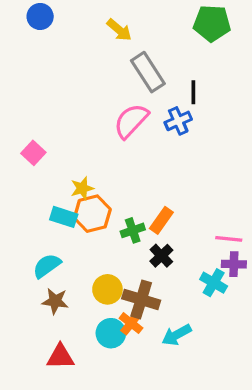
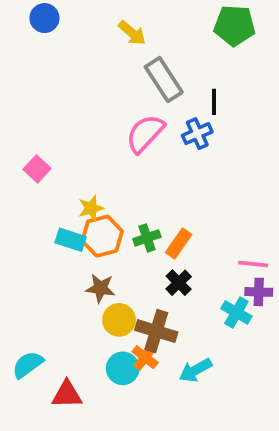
green cross: (133, 230) -> (147, 238), moved
cyan semicircle: (47, 266) -> (28, 365), moved
brown star: (55, 301) -> (100, 288), moved

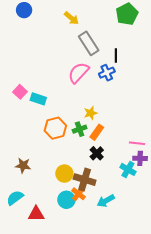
green pentagon: (235, 25) -> (127, 14), turned -30
yellow star: (91, 208) -> (91, 113), moved
cyan rectangle: (71, 240) -> (38, 99), moved
brown star: (100, 288) -> (23, 165), moved

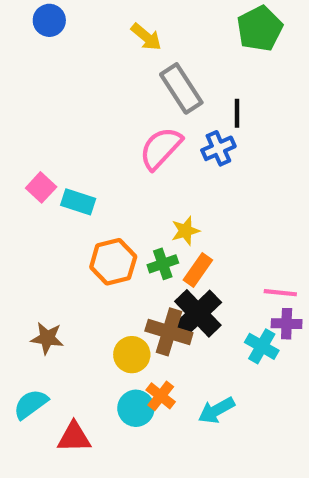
black cross: (97, 153) -> (198, 313), size x1.6
brown cross: (85, 180) -> (169, 332), moved

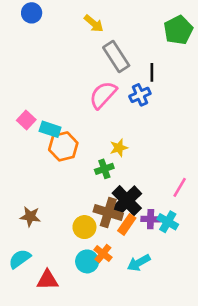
green pentagon: (260, 29) -> (178, 30), moved
orange hexagon: (113, 262) -> (63, 146), moved
orange rectangle: (198, 270) -> (127, 224), moved
pink line: (280, 293) -> (180, 187), turned -66
purple cross: (287, 324) -> (151, 219), moved

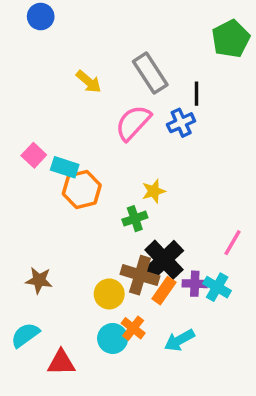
yellow arrow: (94, 23) -> (89, 82), moved

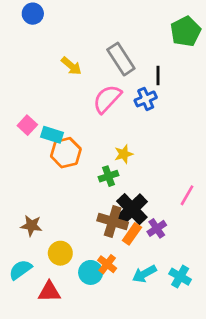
purple cross: (195, 284) -> (157, 228), turned -36
cyan cross: (217, 287) -> (180, 277), moved
yellow circle: (109, 294) -> (60, 253), moved

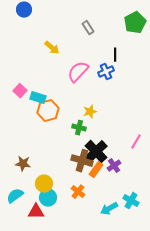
gray rectangle: (121, 59) -> (88, 28), moved, size x0.6
green cross: (109, 176) -> (79, 128), turned 32
cyan circle: (91, 272) -> (48, 198), moved
cyan arrow: (144, 274) -> (109, 209), moved

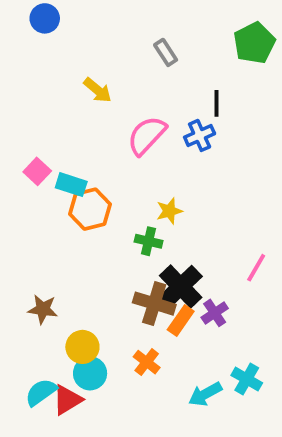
cyan semicircle: (15, 196) -> (41, 392), moved
red triangle: (36, 212) -> (67, 400), turned -30

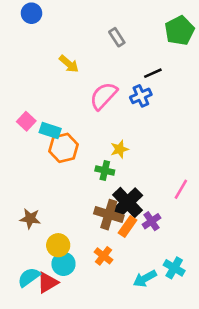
black line: (217, 103) -> (153, 73), turned 66

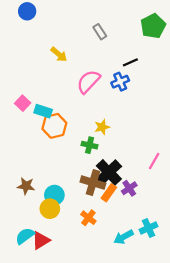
cyan circle: (63, 264) -> (54, 195), moved
cyan cross: (174, 268) -> (149, 228), turned 36

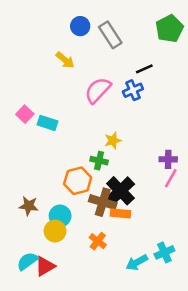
blue circle: (27, 11) -> (80, 26), moved
gray rectangle: (100, 32) -> (110, 35), size x1.5
orange hexagon: (54, 126) -> (78, 181), moved
purple cross: (129, 188) -> (168, 159), moved, turned 35
orange rectangle: (109, 193) -> (120, 213), turned 60

